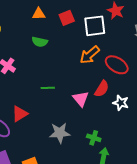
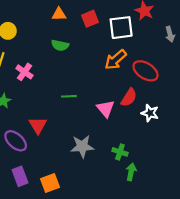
red triangle: (20, 114) -> (38, 125), turned -30

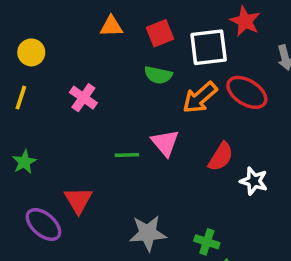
green semicircle: (60, 45) -> (158, 75), moved
red ellipse: (146, 71) -> (247, 92), moved
pink cross: (24, 72) -> (83, 98), moved
pink triangle: (106, 109) -> (165, 143), moved

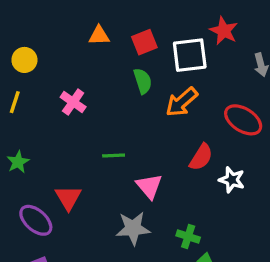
green semicircle: (158, 75) -> (143, 81), turned -120
red ellipse: (247, 92) -> (243, 120), moved
pink triangle: (165, 143) -> (149, 186), moved

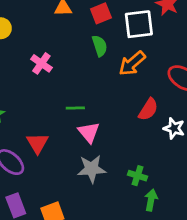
pink triangle: (149, 186) -> (89, 132), moved

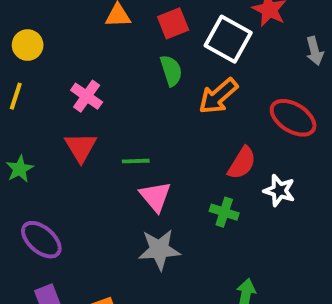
white square: (139, 24) -> (228, 39), turned 36
red triangle: (37, 143) -> (81, 147), moved
green cross: (137, 176) -> (224, 212), moved

